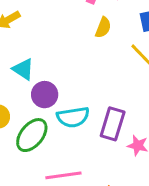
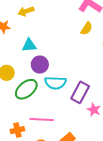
cyan triangle: (23, 69) -> (29, 45), turned -49

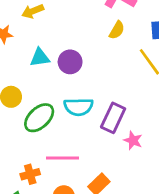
purple circle: (40, 65) -> (70, 62), moved

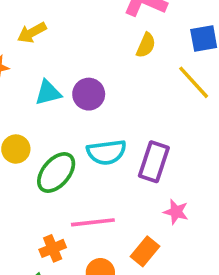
pink star: (133, 140) -> (176, 212), moved

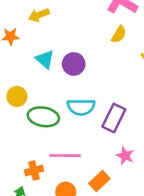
cyan triangle: (48, 93) -> (45, 59), turned 48
green ellipse: (56, 172) -> (43, 117), turned 52

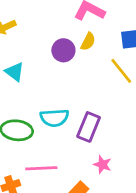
purple circle: (74, 64) -> (63, 50), moved

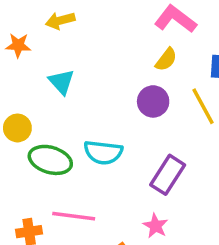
purple circle: (63, 50) -> (153, 101), moved
purple rectangle: (89, 127) -> (168, 175), moved

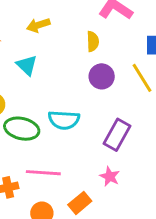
yellow arrow: (60, 21) -> (38, 25), moved
yellow semicircle: (166, 60) -> (93, 41), moved, turned -36

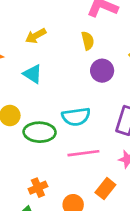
pink line: (43, 173) -> (83, 153), moved

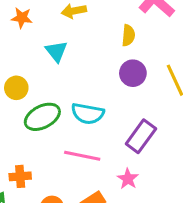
green ellipse: (40, 132) -> (42, 117), turned -48

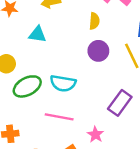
cyan triangle: (56, 51) -> (37, 34), turned -42
purple rectangle: (141, 136) -> (120, 103), moved

